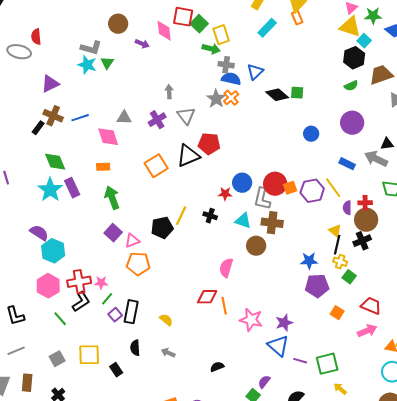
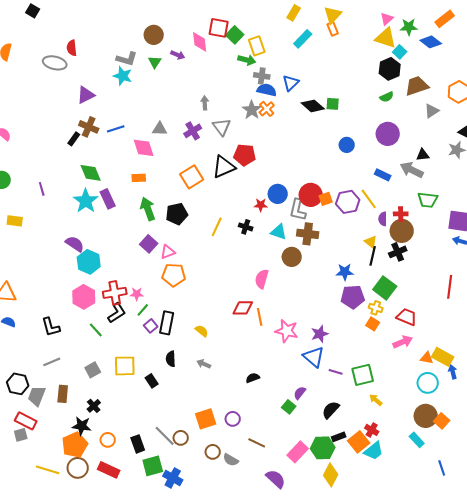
green triangle: (107, 63) -> (155, 62), moved
black pentagon: (162, 228) -> (177, 214), moved
yellow cross: (340, 262) -> (376, 308), moved
green square: (349, 277) -> (385, 288), size x1.6

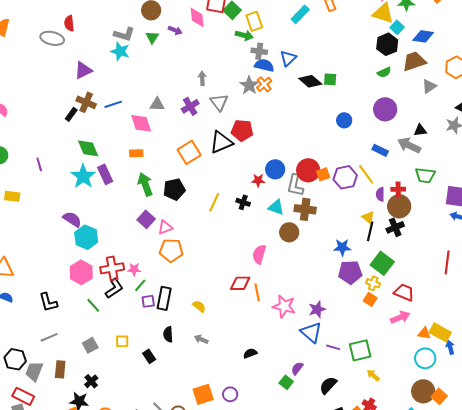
blue diamond: (431, 42) -> (423, 36), moved, turned -30
purple square: (151, 326) -> (148, 301), turned 32
yellow square: (125, 366) -> (122, 341), size x0.6

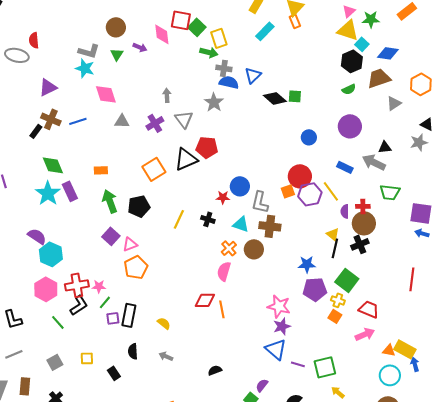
orange cross: (264, 84) -> (229, 248), moved
pink diamond: (141, 123) -> (106, 94), moved
red circle: (308, 170) -> (300, 176), moved
orange pentagon: (171, 250) -> (136, 267), turned -30
pink star: (284, 306) -> (279, 306), moved

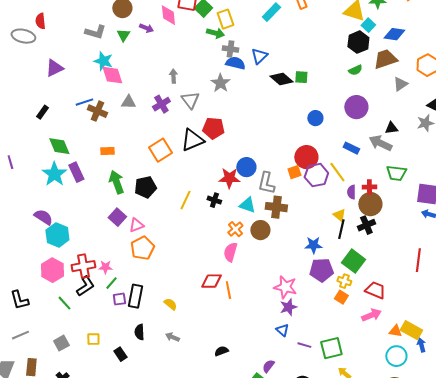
cyan star: (85, 68) -> (103, 61), moved
brown cross: (51, 119) -> (97, 111), moved
red star: (223, 197) -> (229, 178), size x1.5
blue triangle: (276, 349) -> (282, 330), size x0.6

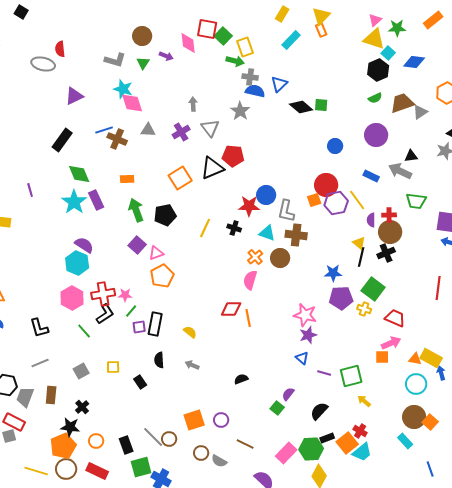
brown trapezoid: (385, 59) -> (402, 103), moved
black rectangle: (42, 112) -> (62, 140), size x1.6
purple semicircle: (43, 217) -> (84, 245), moved
orange square: (341, 297) -> (382, 357), moved, turned -32

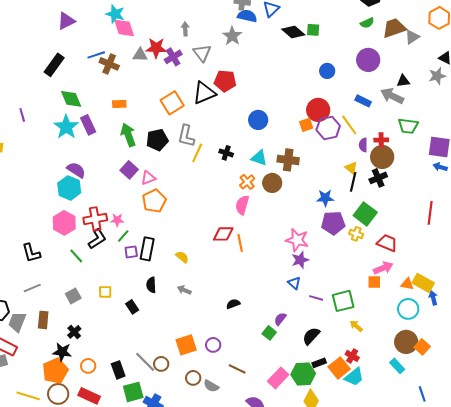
red star: (249, 206) -> (156, 48), moved
gray L-shape: (286, 211) -> (186, 136), moved

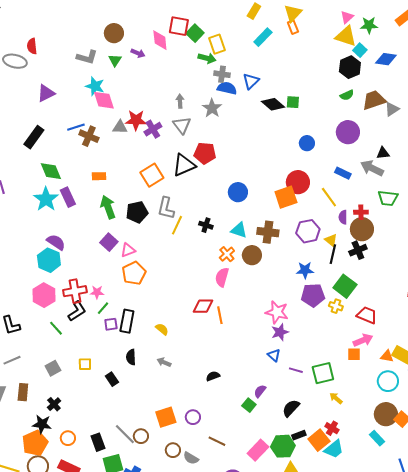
gray arrow: (185, 29) -> (180, 101), moved
orange square: (306, 125) -> (286, 197), size x1.6
purple hexagon: (328, 128) -> (308, 231), moved

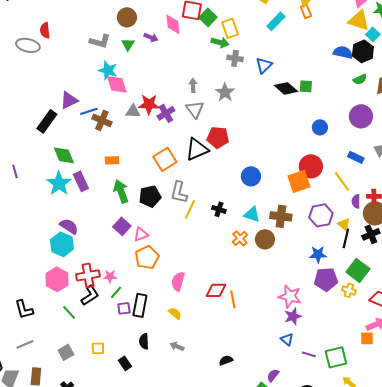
blue semicircle: (227, 88) -> (343, 52), moved
purple triangle: (46, 93) -> (69, 100), moved
pink semicircle: (222, 277) -> (178, 281), moved

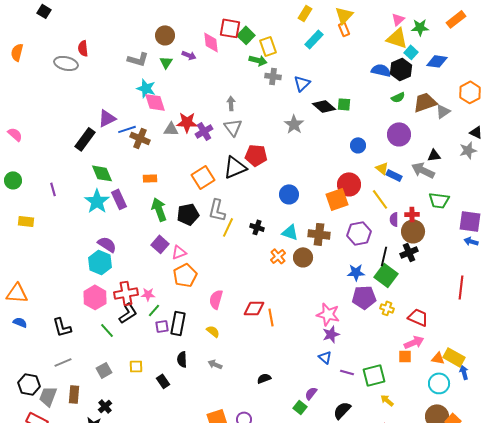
gray star: (225, 92) -> (294, 124), moved
yellow triangle: (344, 224) -> (382, 168), moved
green square: (358, 270) -> (386, 275), moved

